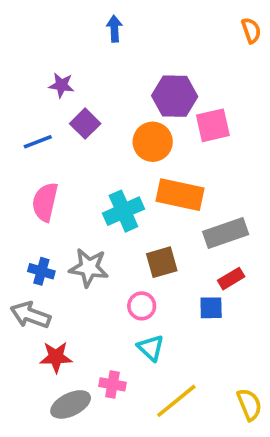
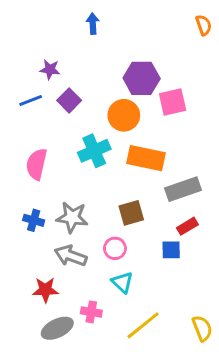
blue line: (38, 142) -> (31, 100), moved
cyan cross: (123, 211) -> (94, 151), moved
gray arrow: (30, 315) -> (71, 256), moved

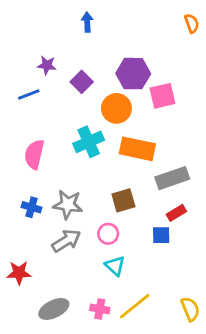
purple square: (69, 100) -> (82, 82), moved
gray arrow: (71, 256) -> (66, 241), turned 128
red star: (45, 290) -> (19, 273), moved
pink cross: (91, 312) -> (100, 309), moved

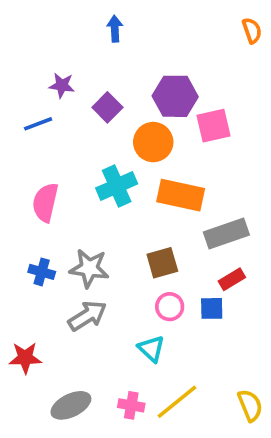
pink circle: (108, 234) -> (170, 307), moved

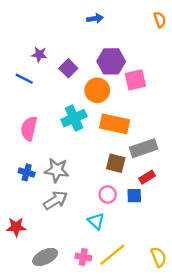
blue arrow: (115, 29) -> (95, 19), moved, turned 84
blue line: (38, 124) -> (24, 79), turned 48
brown square: (162, 263) -> (116, 163), moved, turned 30

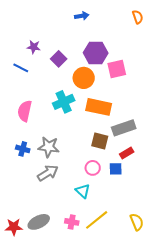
red star: (16, 227) -> (14, 227), moved

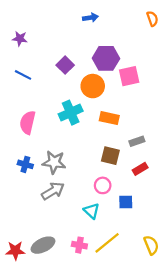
purple star: (34, 47) -> (20, 39), moved
orange rectangle: (99, 107) -> (109, 118), size x0.7
gray rectangle: (124, 128) -> (137, 141), size x0.6
blue square: (116, 169) -> (126, 202), moved

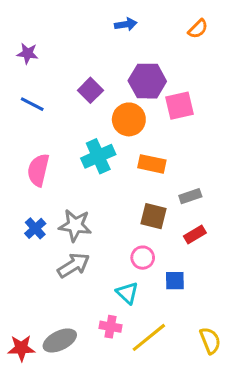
orange semicircle: (152, 19) -> (198, 29), moved, turned 64
blue cross: (25, 164) -> (35, 228), turned 32
pink cross: (79, 245) -> (110, 327), moved

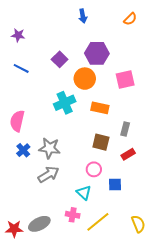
blue arrow: (126, 24) -> (83, 16), turned 88
pink square: (180, 106) -> (125, 80), moved
pink semicircle: (38, 170) -> (17, 121), moved
gray rectangle: (190, 196) -> (125, 129), turned -56

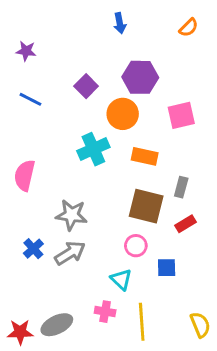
brown square: (101, 142) -> (146, 206), size x1.4
blue cross: (23, 150) -> (33, 249), moved
yellow line: (98, 222) -> (142, 322), turned -55

